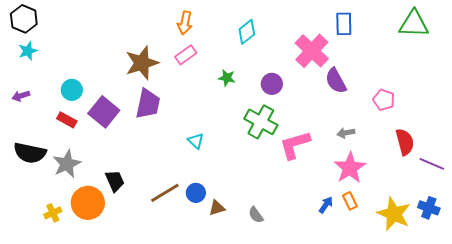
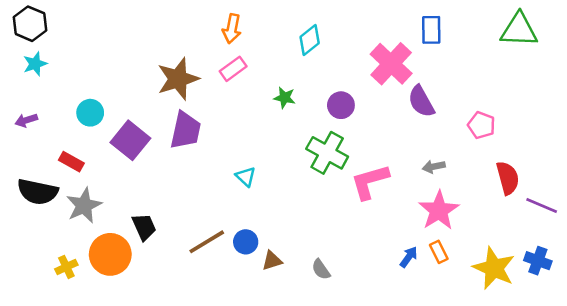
red rectangle: (67, 120) -> (71, 162), moved

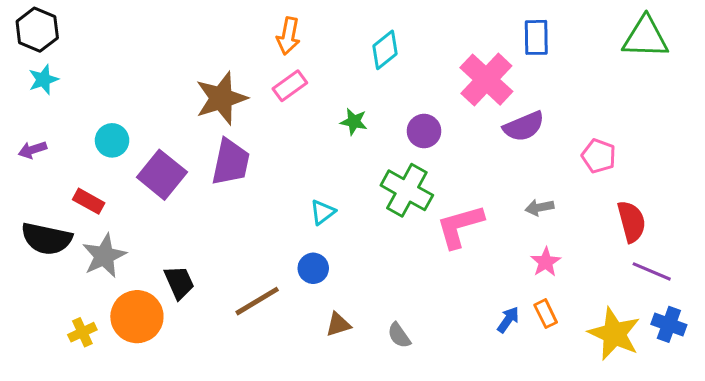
purple semicircle: (421, 101) -> (524, 126), turned -84
cyan triangle: (246, 177) -> (323, 212), moved, turned 40
purple line: (542, 206) -> (652, 271), moved
pink star: (439, 211) -> (546, 262), size x0.6
blue circle: (246, 242) -> (313, 268), moved

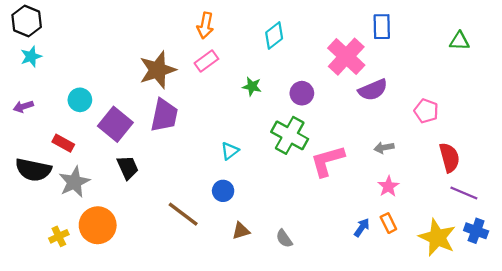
green triangle: (645, 37) -> (459, 41), moved, size x0.6
black trapezoid: (179, 282) -> (128, 168), moved
brown line: (257, 301) -> (183, 214), turned 68

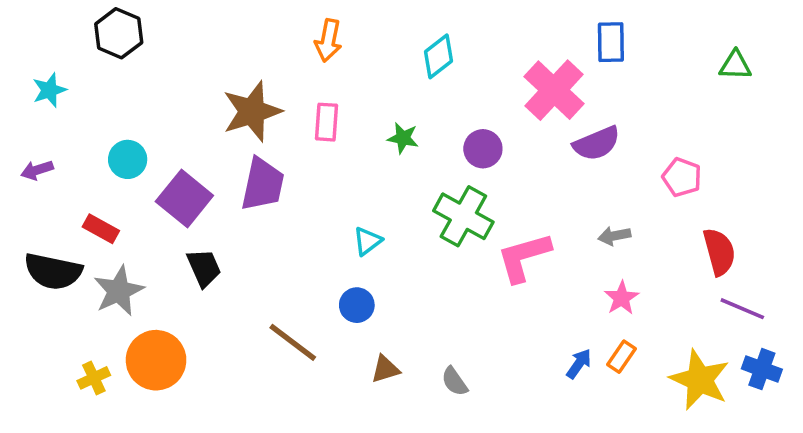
black hexagon: (27, 21) -> (119, 33), moved
pink rectangle: (206, 61) -> (327, 122), moved, turned -50
orange rectangle: (388, 223) -> (621, 357), turned 60

